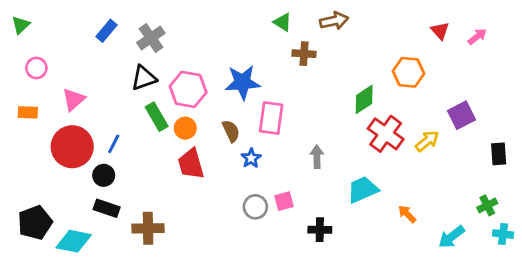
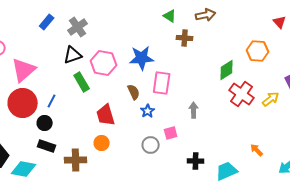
pink triangle: (74, 99) -> (24, 70), size x1.5
orange circle: (185, 128) -> (102, 143), moved
cyan trapezoid: (363, 190) -> (227, 171), moved
pink square: (284, 201) -> (171, 133), moved

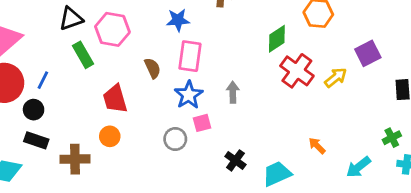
blue star: (142, 58) -> (178, 20), moved, size x0.7
blue star: (148, 111) -> (189, 95), moved, size x1.5
black cross: (196, 161) -> (235, 160), turned 35

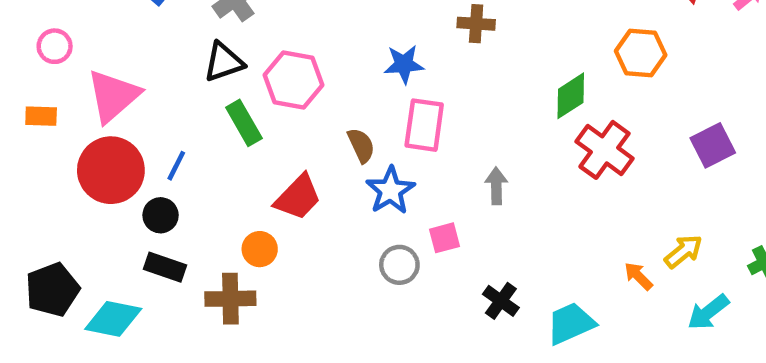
purple square: (368, 53) -> (713, 145), moved
yellow arrow: (336, 78) -> (683, 251), moved
blue star: (189, 95) -> (390, 190), moved
red trapezoid: (115, 99) -> (298, 197), turned -120
orange circle: (110, 136) -> (260, 249), moved

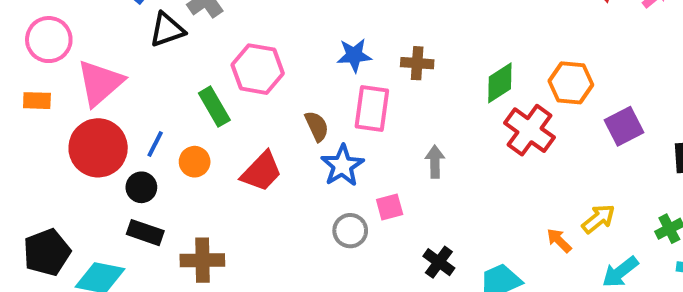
brown cross: (476, 24) -> (417, 63), moved
pink circle: (55, 46) -> (49, 40), size x1.5
orange hexagon: (641, 53) -> (571, 83), moved
black triangle: (224, 62) -> (167, 30), moved
orange circle: (260, 249) -> (195, 162), moved

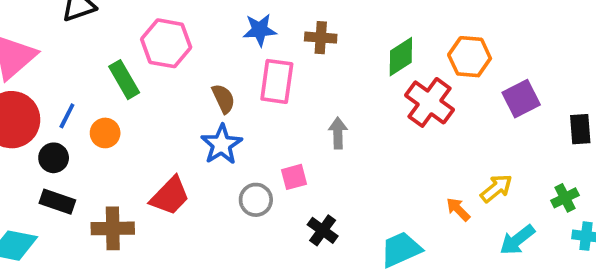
blue star: (342, 166) -> (221, 144), moved
red trapezoid: (262, 172) -> (170, 196), moved
black cross: (439, 262) -> (323, 230), moved

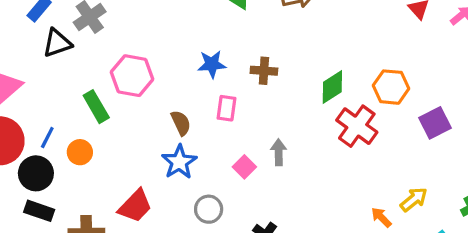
pink rectangle: (277, 81) -> (226, 108), size x0.7
black circle: (54, 158) -> (36, 173), size x1.4
pink square: (294, 177) -> (244, 167), moved, turned -30

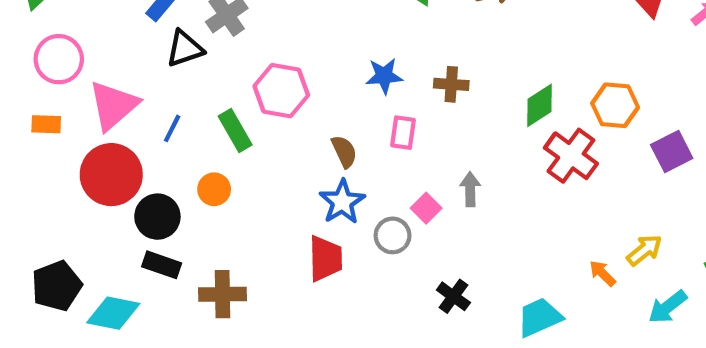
blue line: (47, 138) -> (172, 128), moved
red trapezoid: (135, 206) -> (325, 259), moved, turned -45
gray circle: (209, 209) -> (393, 235), moved

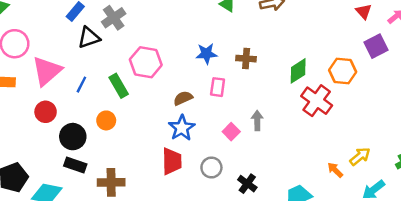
brown semicircle: (344, 151) -> (183, 98), turned -90
purple square: (672, 151) -> (376, 46), moved
red circle: (111, 175) -> (46, 112), size x0.6
gray circle: (393, 235) -> (211, 168), moved

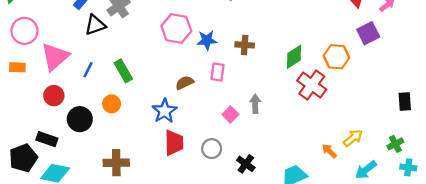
pink hexagon: (146, 62) -> (176, 28), moved
blue star: (182, 128) -> (165, 111), moved
black rectangle: (75, 165) -> (47, 139), moved

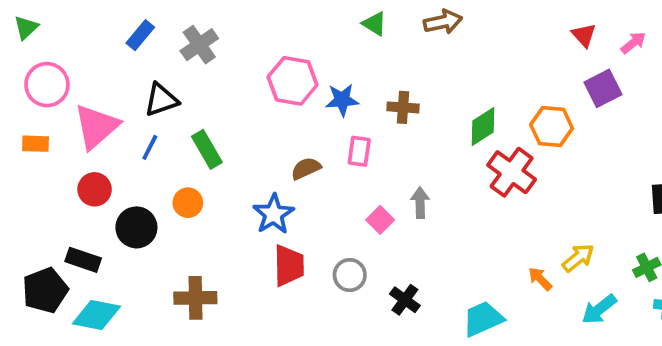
black triangle: (95, 25) -> (161, 100), moved

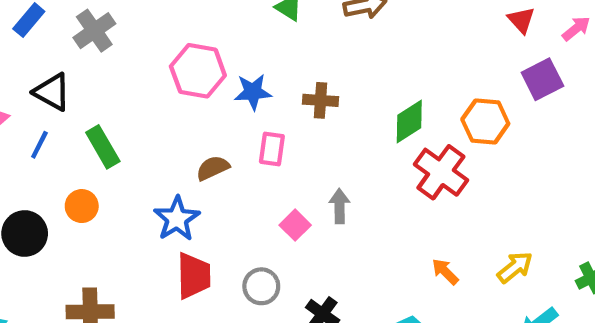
black triangle: (161, 100) -> (52, 92), turned 48
orange arrow: (540, 279) -> (445, 272), moved

